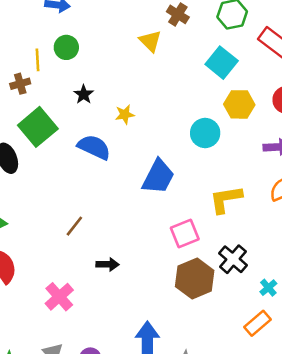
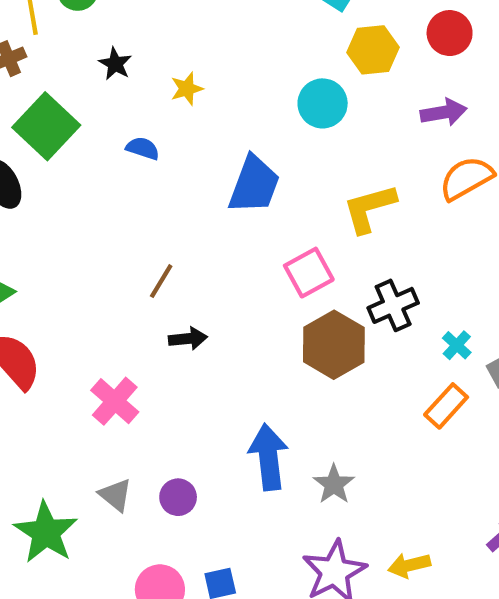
blue semicircle: (94, 147) -> (143, 148), size x0.6
brown line: (74, 226) -> (161, 281), moved
black cross: (233, 259) -> (393, 305), turned 32

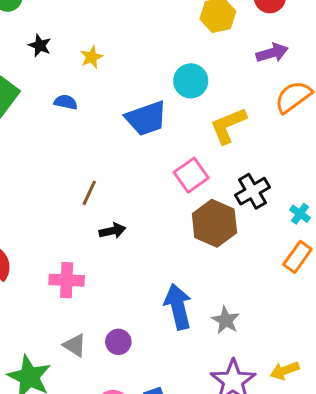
cyan circle: (323, 103) -> (191, 81), moved
blue trapezoid: (254, 185) -> (146, 118), turned 57
pink cross: (115, 401) -> (67, 280), turned -32

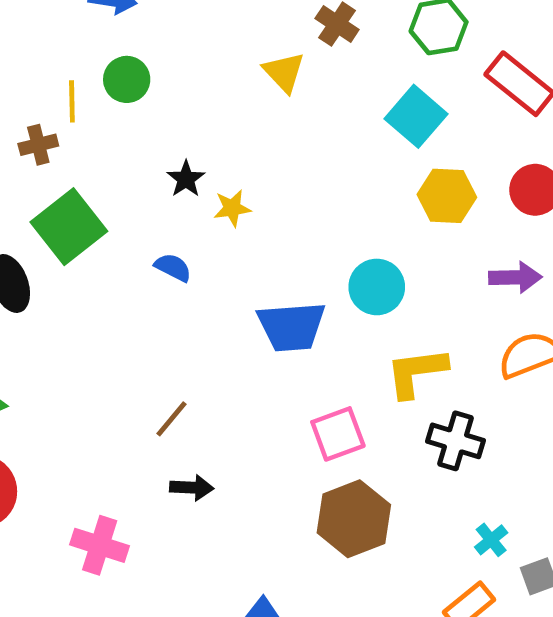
black star: (40, 45) -> (186, 179), moved
black cross: (252, 191) -> (456, 441), moved, turned 32

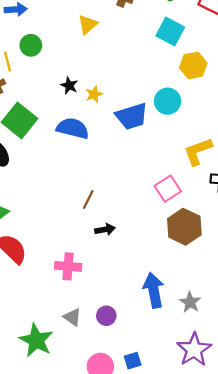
yellow triangle: (284, 72) -> (88, 24), moved, turned 45
blue semicircle: (173, 267) -> (73, 128), size x1.8
cyan circle: (377, 287) -> (168, 101), moved
blue trapezoid: (291, 327) -> (132, 116), moved

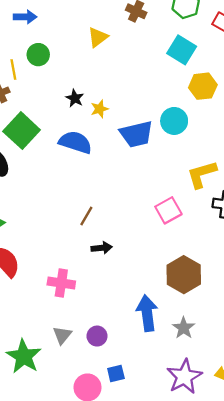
brown hexagon: (184, 227) -> (184, 275), moved
gray triangle: (72, 317) -> (62, 335), turned 30
blue square: (133, 361) -> (116, 374), moved

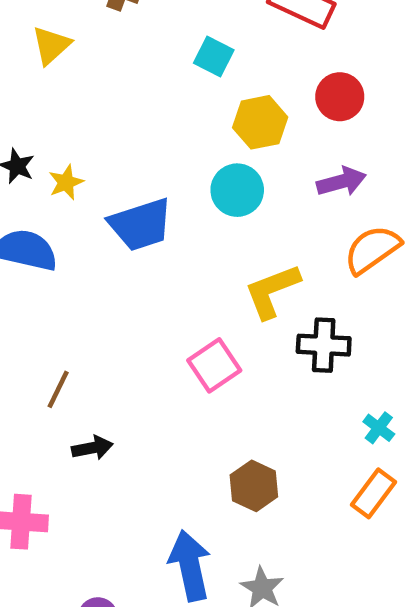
cyan square: (182, 50) -> (214, 56), size x0.7
cyan circle: (174, 121) -> (237, 190), moved
brown hexagon: (184, 275) -> (254, 486), size x0.7

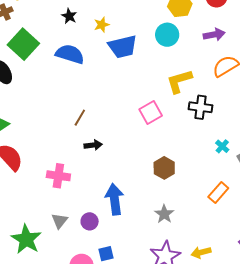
yellow star: (66, 182) -> (102, 25), moved
orange rectangle: (374, 493) -> (218, 193), moved
blue arrow: (190, 566) -> (115, 199), moved

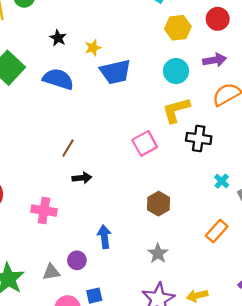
cyan circle: (167, 35) -> (176, 71), moved
blue arrow: (115, 199) -> (104, 237), size x0.7
gray triangle: (59, 221) -> (51, 272), moved, turned 42

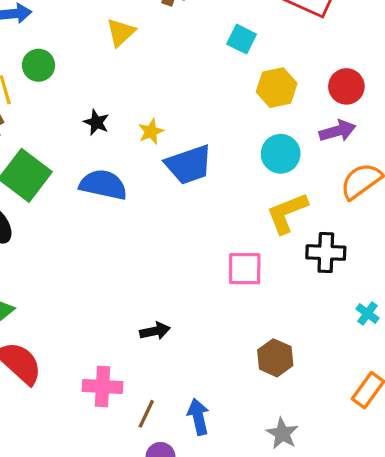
red circle: (218, 19) -> (346, 86), moved
pink square: (145, 143) -> (245, 269), turned 35
brown line: (68, 148) -> (146, 414), moved

